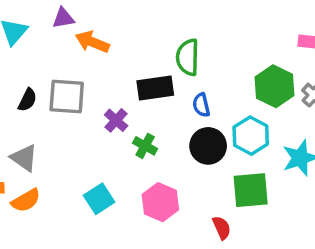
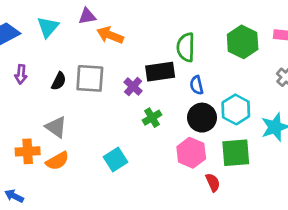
green hexagon: (275, 86) -> (243, 42), moved
purple cross: (116, 120) -> (133, 86), moved
green cross: (145, 146) -> (152, 118), turned 30
pink hexagon: (160, 202) -> (191, 153), moved

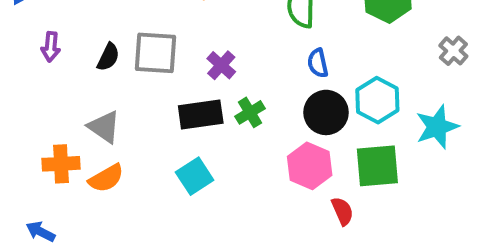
black rectangle: (160, 72) -> (201, 115), moved

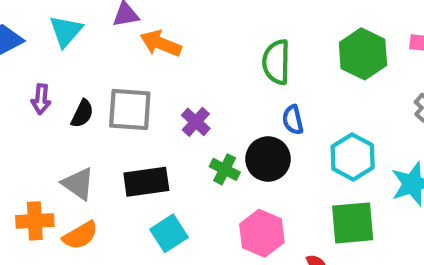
purple arrow: (51, 47) -> (41, 99), moved
green cross: (250, 112) -> (225, 169), turned -32
black circle: (326, 112) -> (268, 159), moved
black rectangle: (201, 115) -> (146, 182), moved
pink hexagon: (310, 166) -> (262, 233), moved

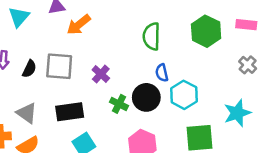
orange arrow: (161, 43) -> (79, 25), turned -60
cyan hexagon: (353, 157) -> (184, 95), moved

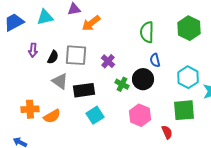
cyan triangle: (19, 17) -> (45, 17), turned 36
cyan hexagon: (184, 95) -> (188, 77), moved
gray triangle: (27, 113) -> (60, 81), moved

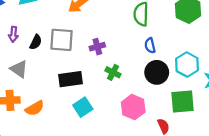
purple cross: (108, 61) -> (97, 47), turned 32
black circle: (143, 79) -> (157, 72), moved
gray triangle: (60, 81) -> (19, 69), moved

